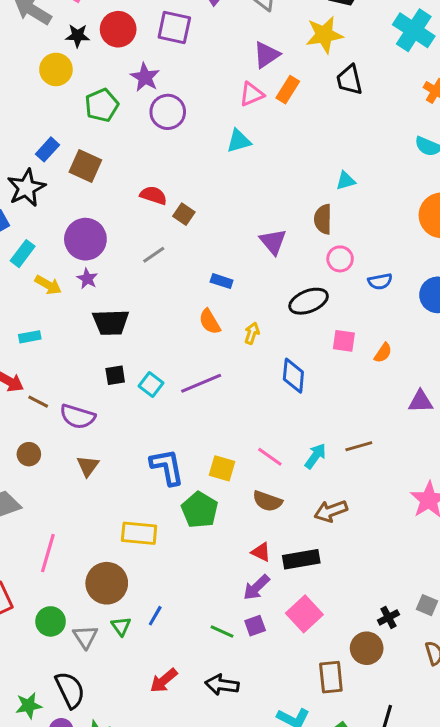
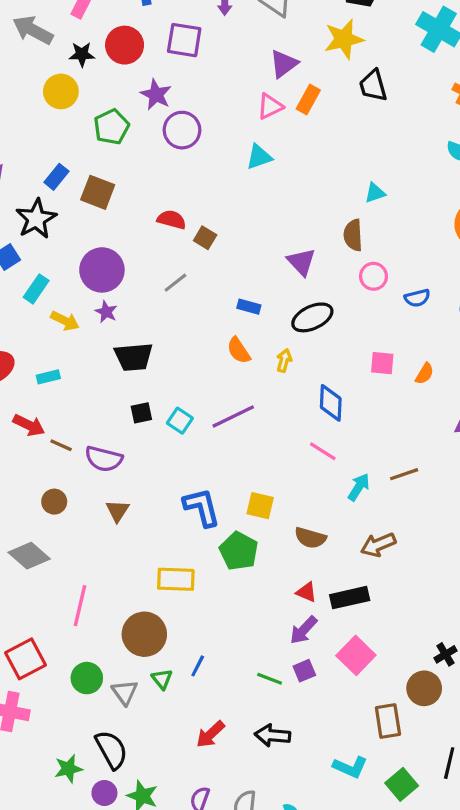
black ellipse: (309, 301) -> (312, 317), moved
pink line: (270, 457) -> (323, 451), moved

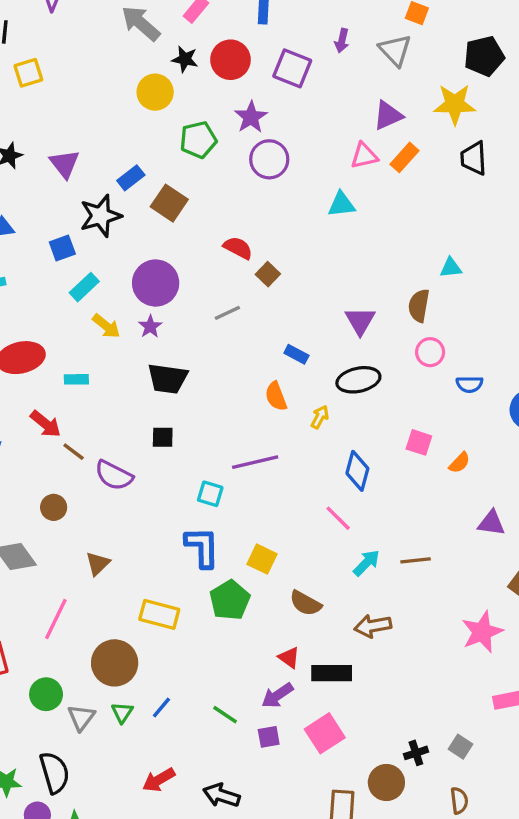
cyan square: (180, 421) -> (210, 494), moved, turned -30
brown triangle: (117, 511) -> (98, 564), moved
green line: (270, 679) -> (225, 715), moved

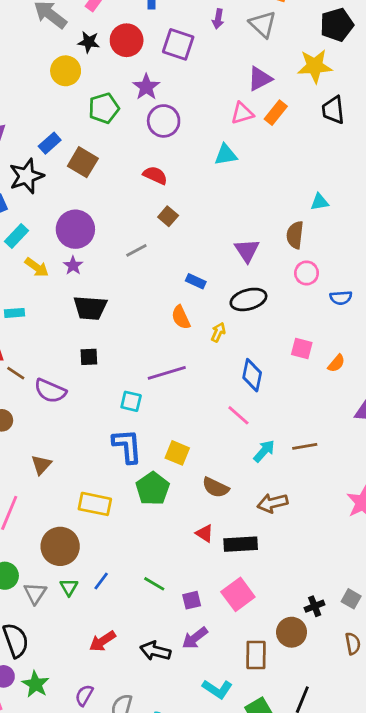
red semicircle: (238, 248) -> (155, 175), moved
purple arrow: (277, 695) -> (195, 638), moved

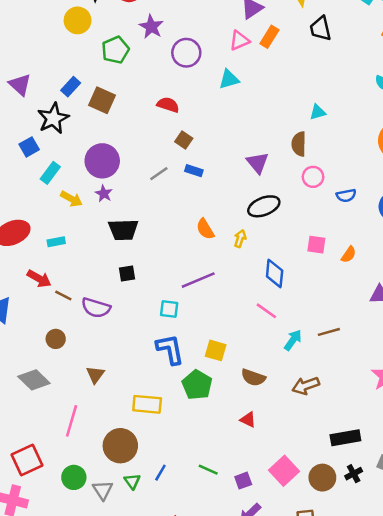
purple circle: (164, 121) -> (186, 53), moved
blue rectangle: (196, 281) -> (194, 171), moved
black rectangle: (241, 544) -> (345, 438), moved
brown circle: (292, 632) -> (322, 478), moved

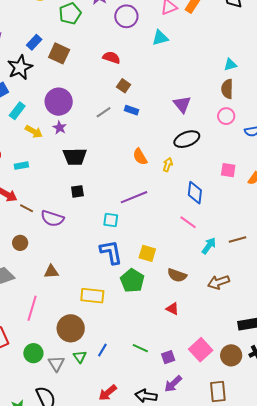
brown semicircle: (299, 144) -> (227, 89), moved
brown triangle: (95, 375) -> (51, 272), turned 49

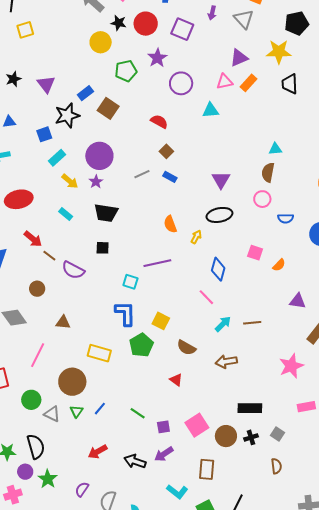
cyan rectangle: (21, 166) -> (66, 214), moved, turned 40
gray triangle: (56, 364) -> (52, 414), turned -42

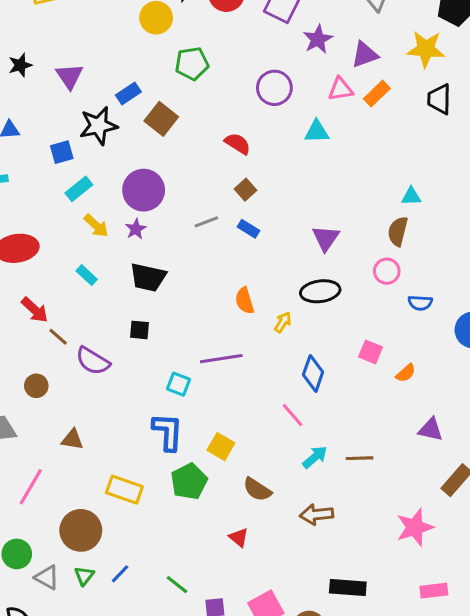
purple star: (157, 58) -> (318, 39), moved

